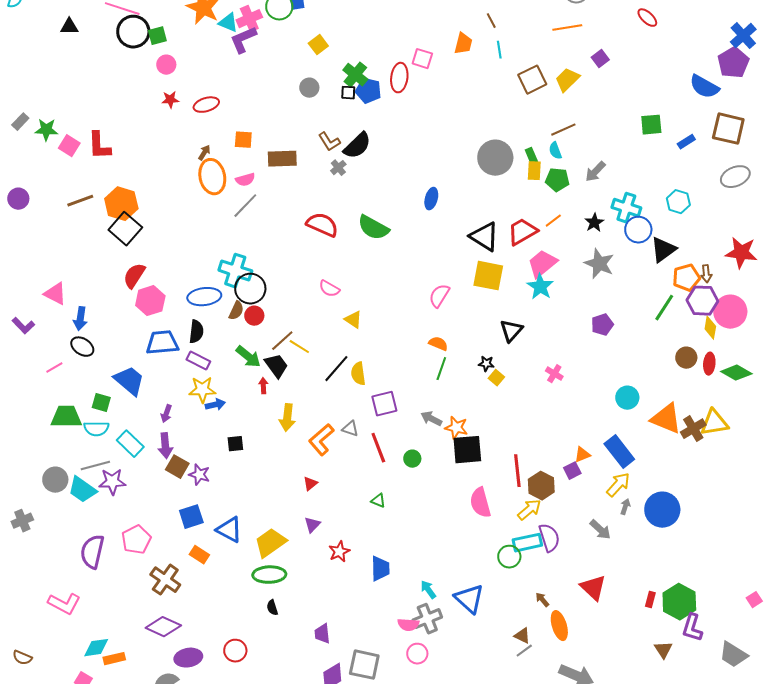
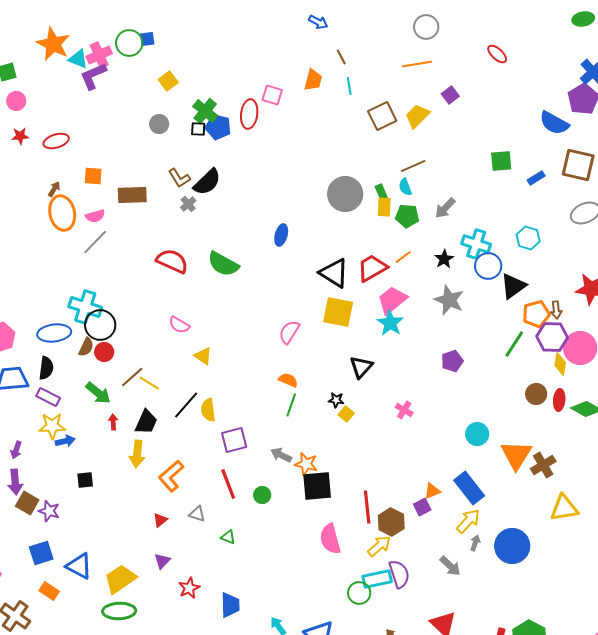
black trapezoid: (276, 366) -> (146, 422), moved, turned 60
orange triangle: (666, 419) -> (516, 455), turned 40
yellow triangle: (714, 423) -> (564, 508), moved
gray triangle: (350, 429) -> (197, 514), moved

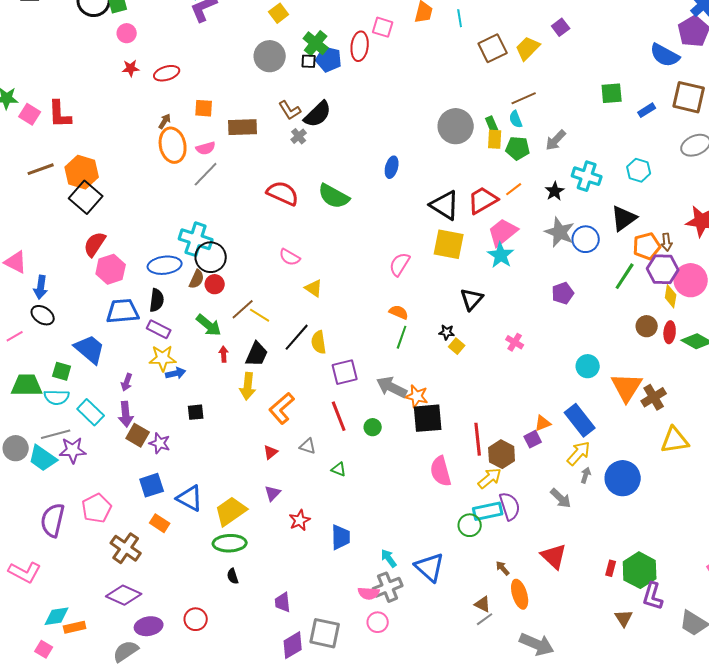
gray circle: (159, 124) -> (270, 56), size x1.6
blue circle: (488, 266) -> (586, 239), moved
gray arrow: (281, 455) -> (392, 387), size x1.4

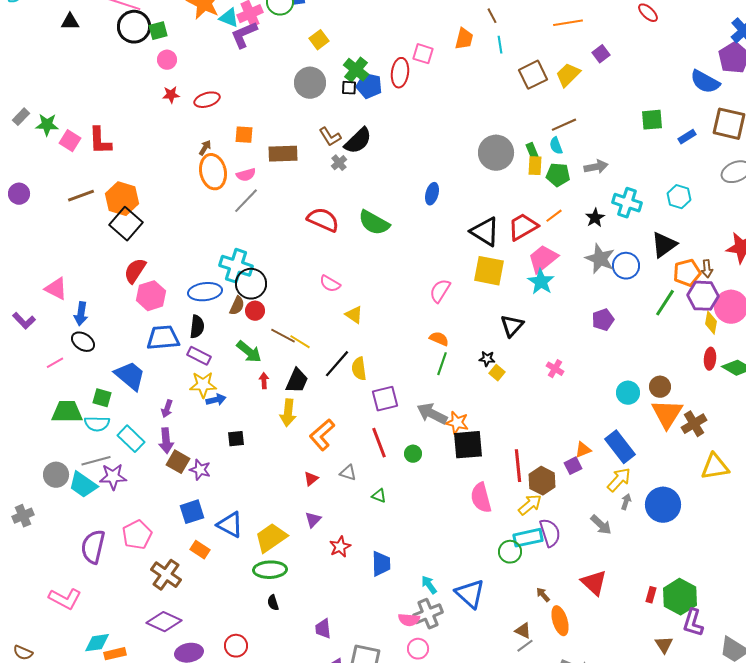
gray arrow: (556, 140) -> (596, 167), turned -145
brown line: (243, 309) -> (283, 336), turned 70
brown circle: (647, 326) -> (660, 387), moved

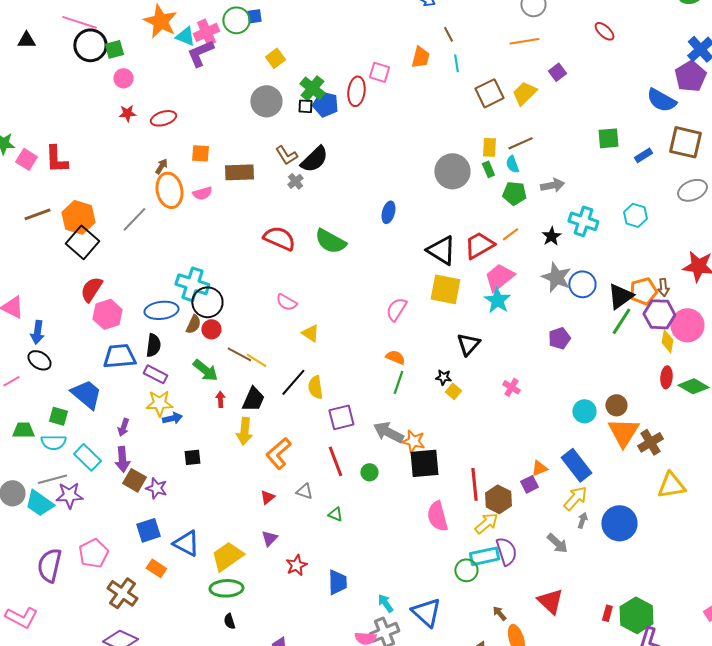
yellow rectangle: (535, 166) -> (489, 147), moved
gray line: (246, 201) -> (134, 219), moved
black triangle: (664, 245) -> (620, 296), moved
green trapezoid: (67, 412) -> (23, 430), size x0.7

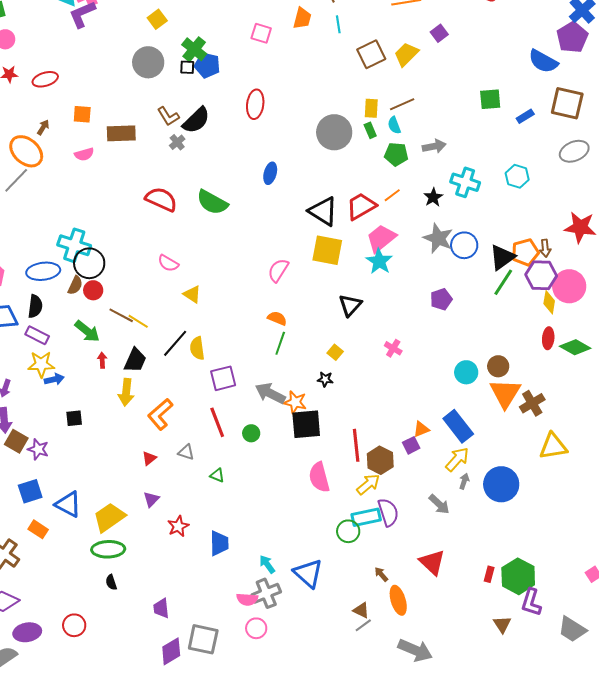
red ellipse: (356, 91) -> (255, 104), moved
orange ellipse: (169, 190) -> (26, 151), moved, turned -36
black star: (443, 377) -> (325, 379), moved

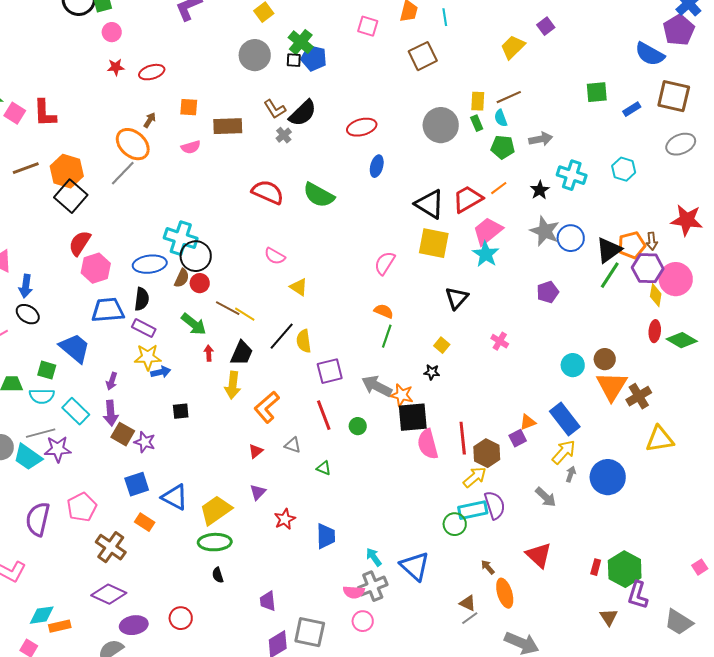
brown square: (371, 54) -> (423, 56), moved
red ellipse: (255, 104) -> (362, 127), moved, turned 68
pink semicircle: (319, 477) -> (428, 444), moved

